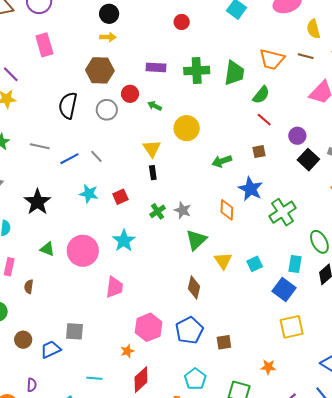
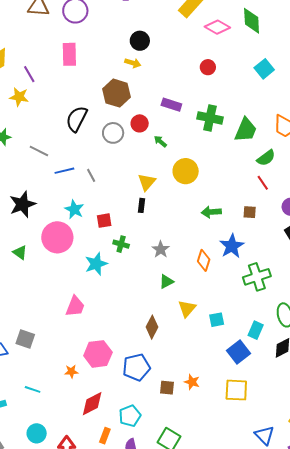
green cross: (158, 211) -> (121, 244), moved, turned 35
green triangle: (196, 240) -> (166, 282), size x0.7
pink circle: (83, 251) -> (57, 237), moved
orange star: (268, 367) -> (192, 382), moved
red diamond: (141, 380) -> (92, 404), moved

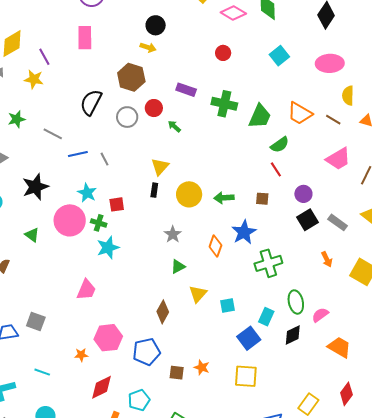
yellow circle: (186, 171) -> (189, 194), moved
green cross: (121, 244) -> (99, 223), moved

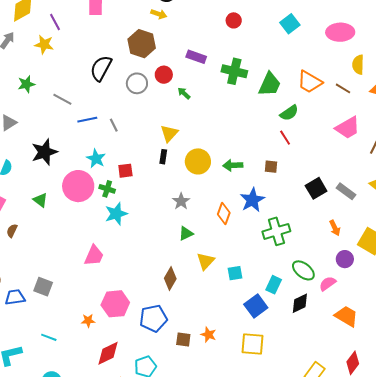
purple circle: (303, 194) -> (345, 259), moved
green ellipse: (296, 302) -> (303, 270), turned -40

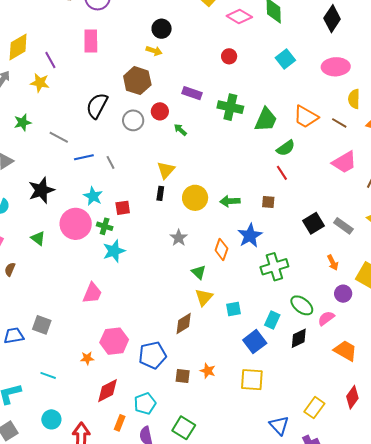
green triangle: (186, 233) -> (199, 272), moved, turned -49
brown diamond: (170, 279) -> (184, 324), moved, turned 30

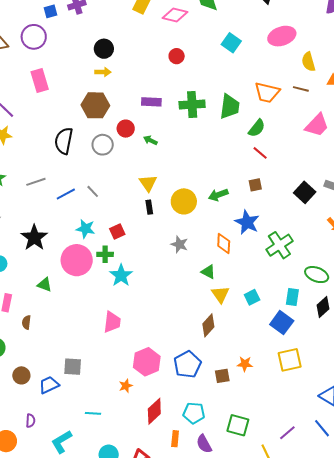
gray line: (59, 137) -> (36, 182), turned -30
cyan pentagon: (145, 404) -> (194, 413), turned -30

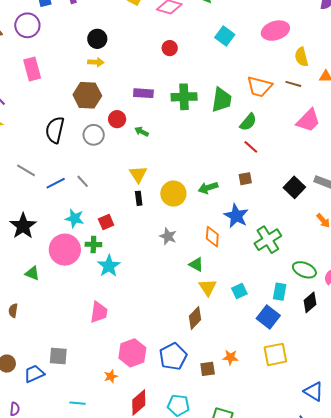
gray line: (36, 182) -> (26, 170), turned 48

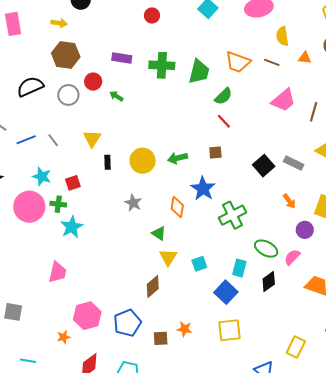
yellow arrow: (96, 62) -> (59, 23), moved
black semicircle: (55, 130) -> (30, 87), turned 48
yellow triangle: (138, 174) -> (92, 139), moved

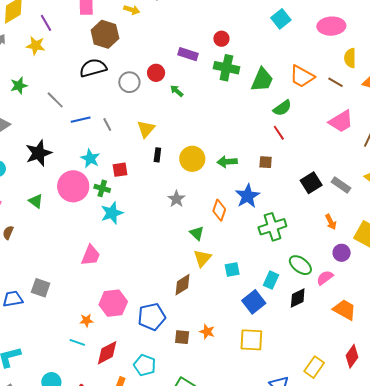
red circle: (152, 15) -> (221, 39), moved
brown hexagon: (66, 55) -> (105, 34), moved
cyan line: (28, 361) -> (77, 342), moved

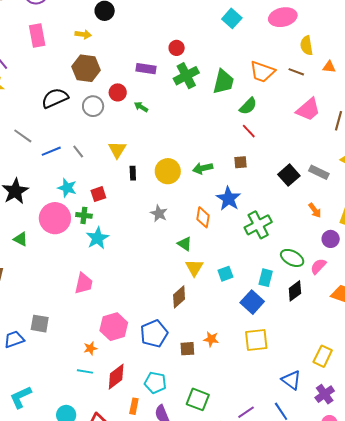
brown hexagon: (105, 34) -> (86, 68), moved
green cross: (226, 68) -> (186, 76), turned -30

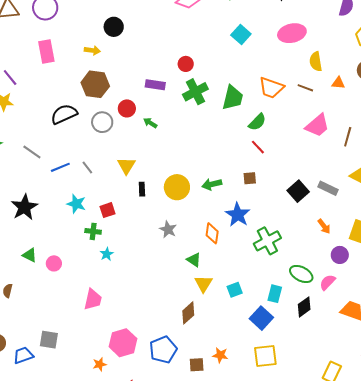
pink circle: (55, 218) -> (54, 263), moved, size x0.5
cyan star: (97, 238) -> (107, 254), size x0.6

